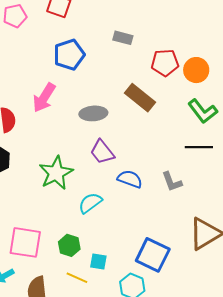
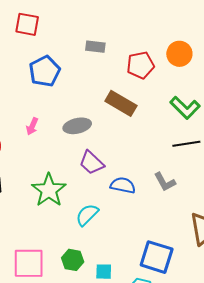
orange circle: (196, 70) -> (179, 54), moved
pink arrow: (44, 98) -> (32, 126), moved, size x0.6

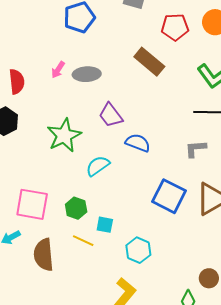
gray ellipse: (77, 126) -> (87, 74), moved
gray L-shape: (165, 182) -> (196, 149), moved, turned 105
blue square: (157, 257) -> (169, 196), moved

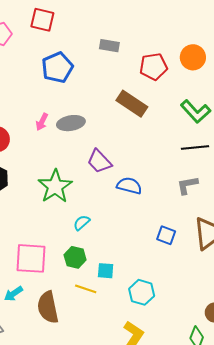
cyan semicircle: (98, 166) -> (82, 223), moved, size x0.7
blue square: (169, 196) -> (166, 235), size x0.6

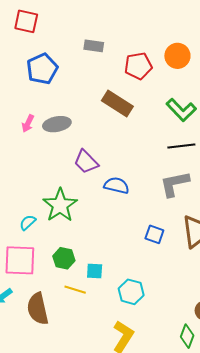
gray L-shape: (187, 185) -> (175, 184), size x1.4
green star: (55, 186) -> (60, 205), moved
cyan semicircle: (82, 223) -> (28, 222), moved

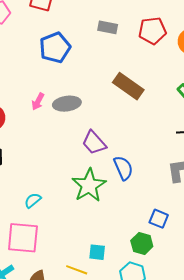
red pentagon: (138, 66) -> (152, 31), moved
blue semicircle: (117, 185) -> (123, 168), turned 50
green star: (60, 205) -> (89, 185), moved
green hexagon: (64, 258) -> (142, 243), moved

